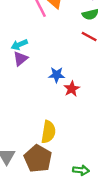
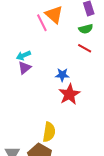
blue star: (57, 75) -> (62, 75), moved
red star: (72, 89) -> (69, 94), size x1.5

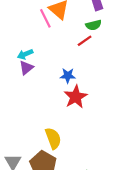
red line: (85, 48) -> (85, 41), moved, turned -64
yellow semicircle: (49, 132) -> (53, 138), turned -30

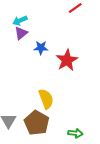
blue star: (68, 76) -> (41, 48), moved

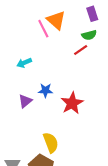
purple triangle: (21, 33) -> (25, 101), moved

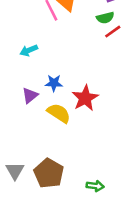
red line: (81, 50) -> (113, 32), moved
yellow semicircle: (51, 143) -> (59, 113), moved, turned -36

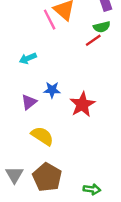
red line: (113, 32) -> (93, 40), moved
yellow semicircle: (59, 113) -> (42, 136), moved

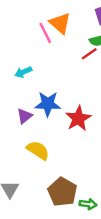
blue star: (52, 90) -> (48, 104), size x1.5
brown pentagon: (47, 177) -> (62, 192), moved

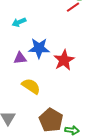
purple triangle: (25, 116) -> (20, 58), turned 32

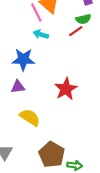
cyan arrow: (19, 22) -> (41, 34), moved, turned 40
blue star: (39, 48) -> (23, 59), moved

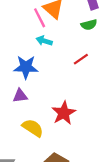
red line: (76, 31) -> (81, 59), moved
red star: (66, 89) -> (64, 113), moved

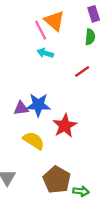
green semicircle: (89, 25) -> (90, 37), turned -70
blue star: (26, 67) -> (38, 105), moved

